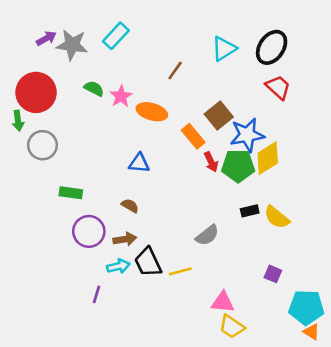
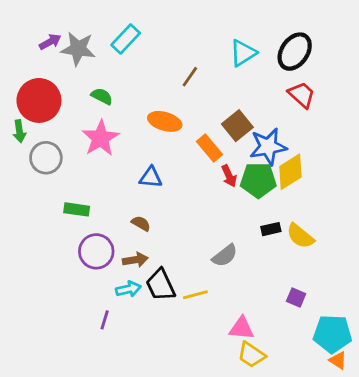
pink star: (121, 96) -> (100, 138), moved, size x1.5

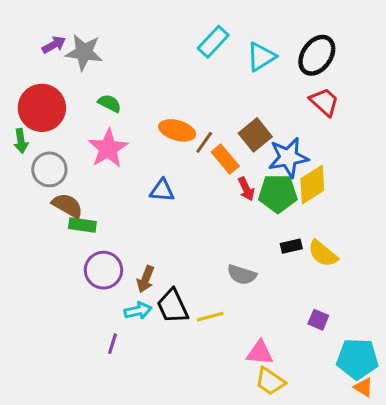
cyan rectangle: (126, 39) -> (213, 42), moved
brown line: (190, 77) -> (204, 142), moved
brown semicircle: (141, 223) -> (67, 206), moved, size x1.5
gray semicircle: (225, 256) -> (242, 275), turned 56
brown arrow: (135, 260) -> (146, 279), turned 120

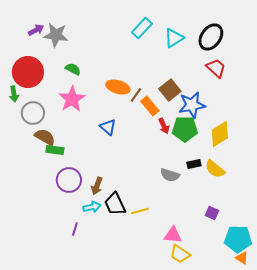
yellow diamond: (312, 184) -> (220, 134), moved
blue triangle: (162, 190) -> (108, 127), turned 36
gray semicircle: (242, 275) -> (170, 175), moved

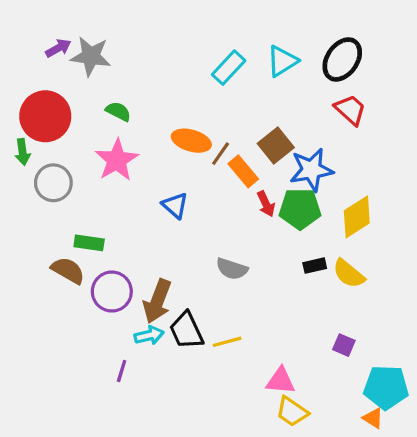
cyan rectangle: (142, 28) -> (229, 68), moved
brown semicircle: (45, 137) -> (68, 270), moved
gray semicircle: (170, 175) -> (232, 269), moved
brown arrow: (97, 186) -> (157, 301), size x1.5
orange triangle: (242, 258) -> (373, 418), moved

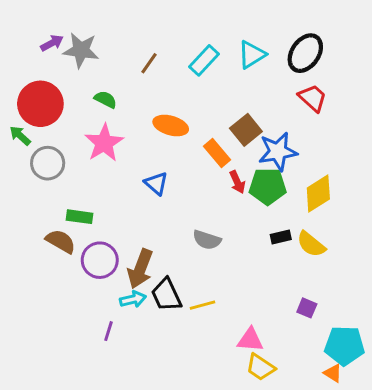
green arrow: (23, 152) -> (20, 136), turned 140
brown line: (221, 154) -> (149, 63), moved

